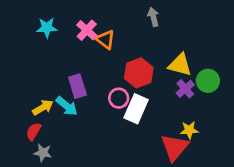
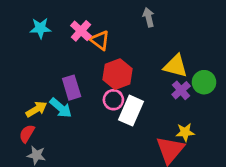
red hexagon: (139, 73) -> (117, 74), moved

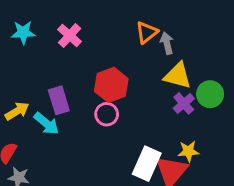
gray arrow: (149, 17) -> (167, 43), moved
orange triangle: (100, 40) -> (147, 32), moved, turned 45
yellow arrow: (36, 109) -> (17, 111), moved
white rectangle: (131, 111) -> (147, 164), moved

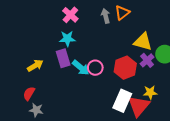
cyan star: (23, 32) -> (67, 39), moved
gray arrow: (167, 43) -> (106, 16), moved
red hexagon: (111, 85) -> (125, 68), moved
cyan arrow: (46, 123) -> (81, 68), moved

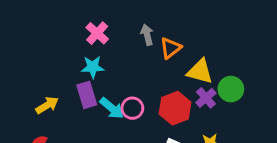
orange triangle: (122, 13) -> (171, 48), moved

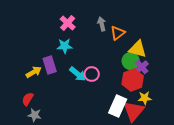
green circle: (231, 89) -> (131, 61), moved
purple rectangle: (87, 95) -> (50, 65), moved
red hexagon: (175, 108) -> (133, 80), moved

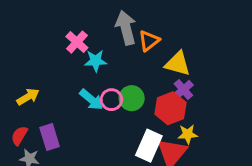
pink cross: (68, 23) -> (77, 42), moved
gray arrow: (102, 24) -> (126, 28), size x1.6
cyan star: (65, 46) -> (96, 61), moved
green circle: (131, 61) -> (132, 98), moved
purple rectangle: (50, 65) -> (50, 137), moved

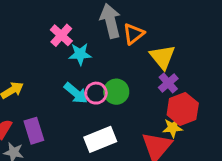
yellow triangle: (178, 64) -> (162, 57), turned 36
red hexagon: (170, 108) -> (183, 109), moved
white rectangle: (149, 146) -> (100, 139), moved, turned 44

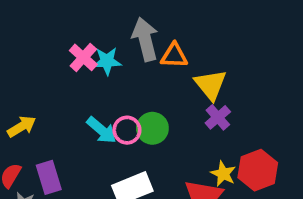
orange triangle: (134, 34) -> (174, 56), turned 40
cyan star: (80, 54) -> (107, 61), moved
red hexagon: (183, 109) -> (258, 170), moved
yellow star: (173, 128) -> (223, 174), turned 30

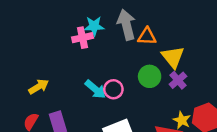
pink cross: (83, 57) -> (82, 38), turned 36
cyan star: (107, 61) -> (94, 26), moved
green circle: (152, 128) -> (150, 76), moved

